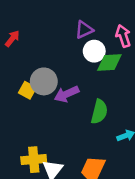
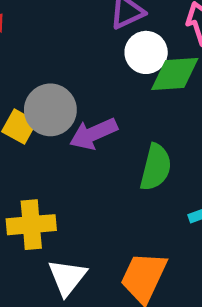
yellow cross: (34, 160) -> (31, 225), moved

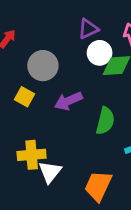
gray circle: (50, 110) -> (43, 66), moved
white triangle: (67, 277) -> (50, 172), moved

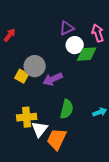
gray circle: (43, 66) -> (35, 66), moved
green semicircle: (105, 121) -> (67, 109), moved
orange trapezoid: (98, 186) -> (57, 139), moved

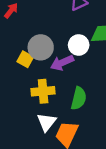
white circle: (75, 45) -> (79, 45), moved
yellow cross: (27, 117) -> (43, 91), moved

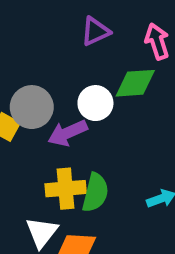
yellow cross: (43, 91) -> (66, 189), moved

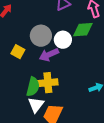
gray circle: (32, 107) -> (41, 36), moved
green semicircle: (95, 193) -> (33, 87), moved

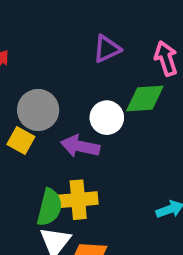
gray circle: (41, 36) -> (38, 110), moved
purple arrow: (49, 55) -> (80, 146), turned 36

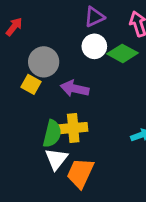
green diamond: (145, 99) -> (123, 53), turned 32
white circle: (107, 118) -> (94, 46), moved

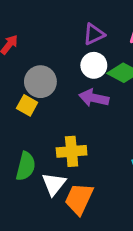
purple arrow: (75, 89) -> (94, 98), moved
green semicircle: (52, 134) -> (26, 166), moved

